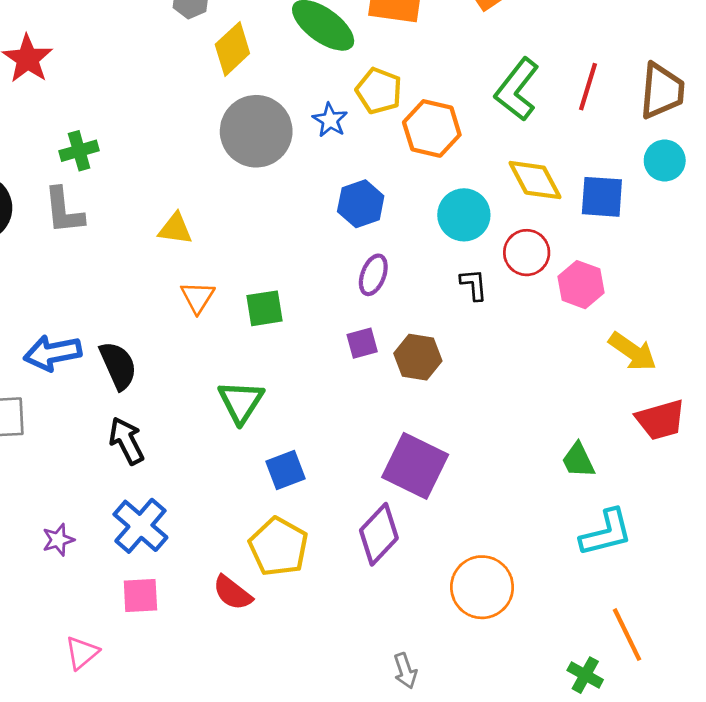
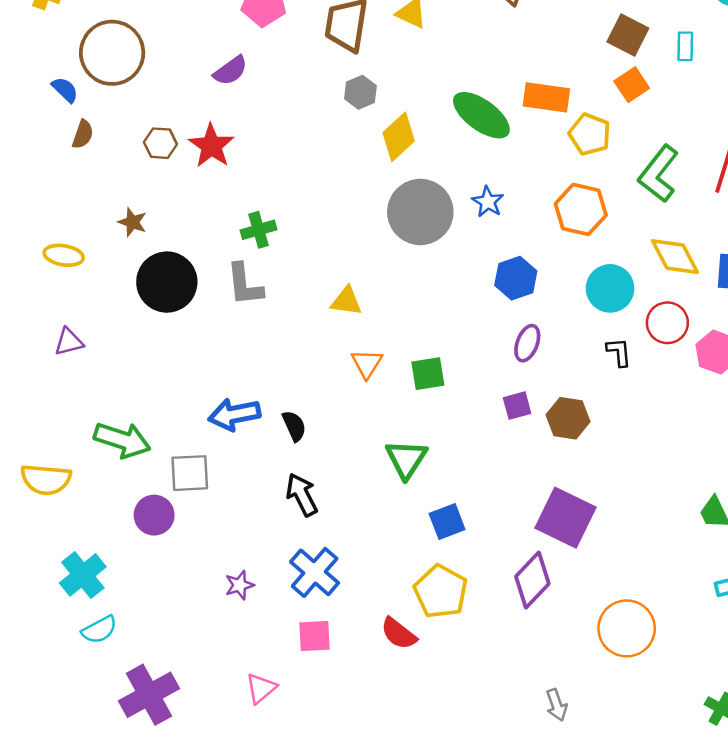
yellow pentagon: (379, 91) -> (590, 134), moved
black semicircle: (118, 365) -> (294, 426), size x0.7

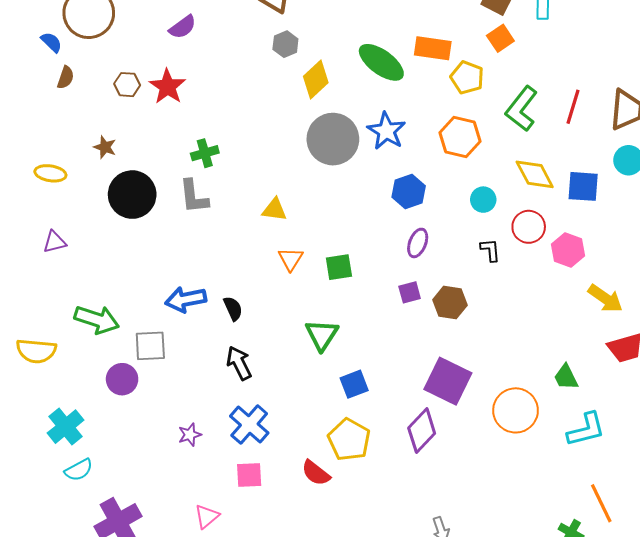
blue star: (488, 202) -> (386, 131), size x1.5
cyan circle: (610, 288) -> (483, 200), size x0.7
orange circle: (627, 628) -> (516, 410), moved

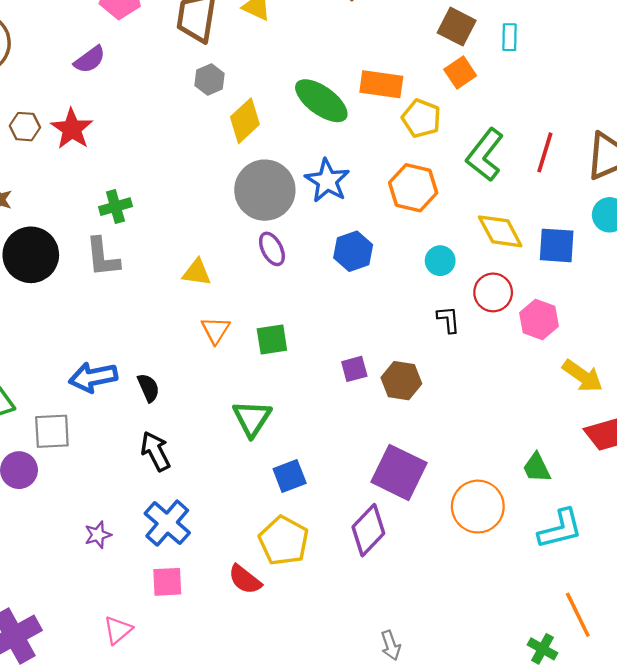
purple ellipse: (418, 243) -> (272, 249), moved, turned -48

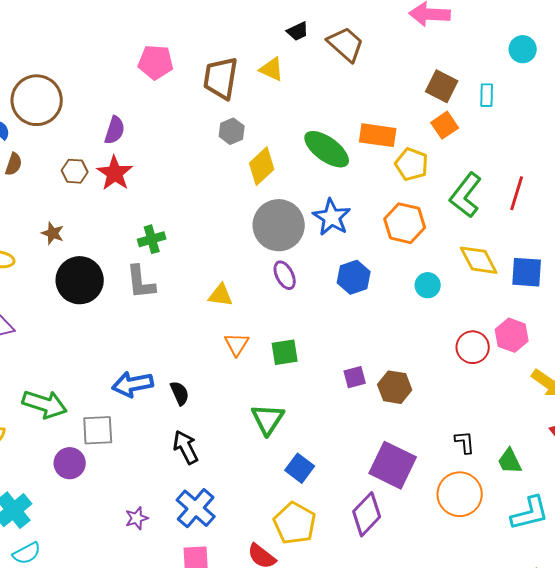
purple semicircle: (90, 60) -> (115, 130), moved, turned -36
red circle: (493, 292) -> (473, 347), moved
black L-shape: (448, 320) -> (465, 442), moved
blue square: (290, 476) -> (300, 468), turned -32

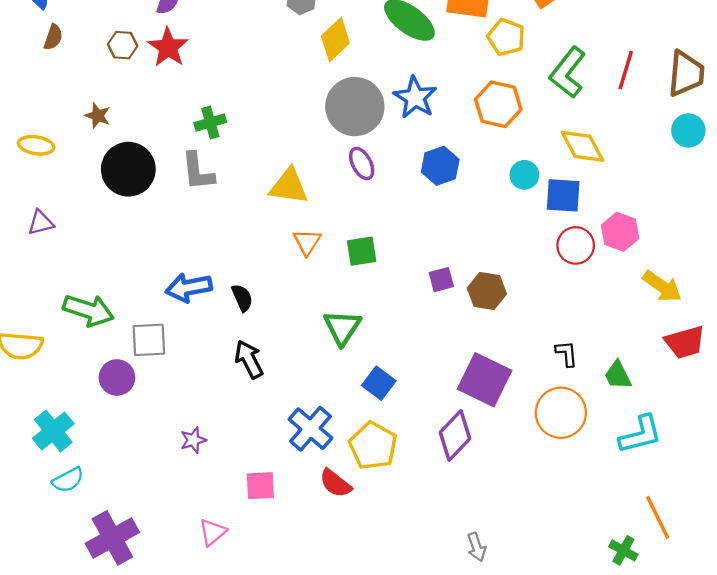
blue square: (527, 272) -> (563, 195), moved
yellow triangle: (221, 295) -> (289, 186), size x1.4
blue cross: (196, 508) -> (310, 429), moved

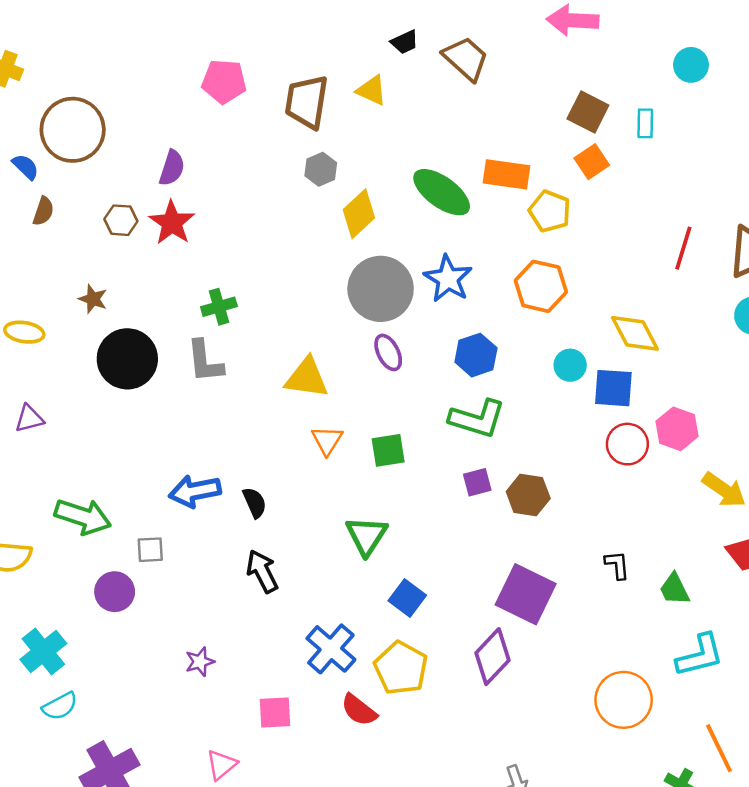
green L-shape: (568, 72) -> (477, 419), moved, turned -111
gray square: (149, 340) -> (150, 550), size x0.7
orange circle: (561, 413) -> (624, 700), moved

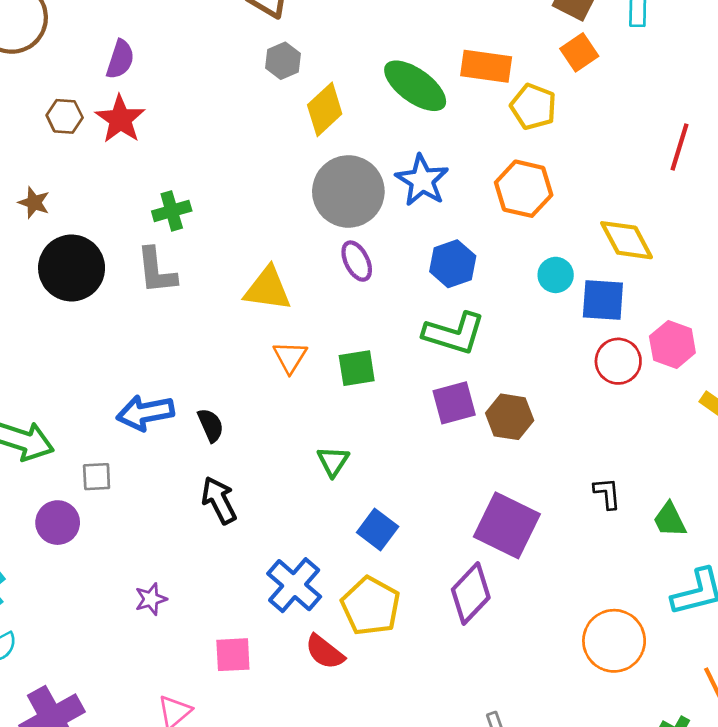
purple square: (477, 482) -> (454, 403), size x1.4
green triangle: (367, 536) -> (333, 461), size x0.7

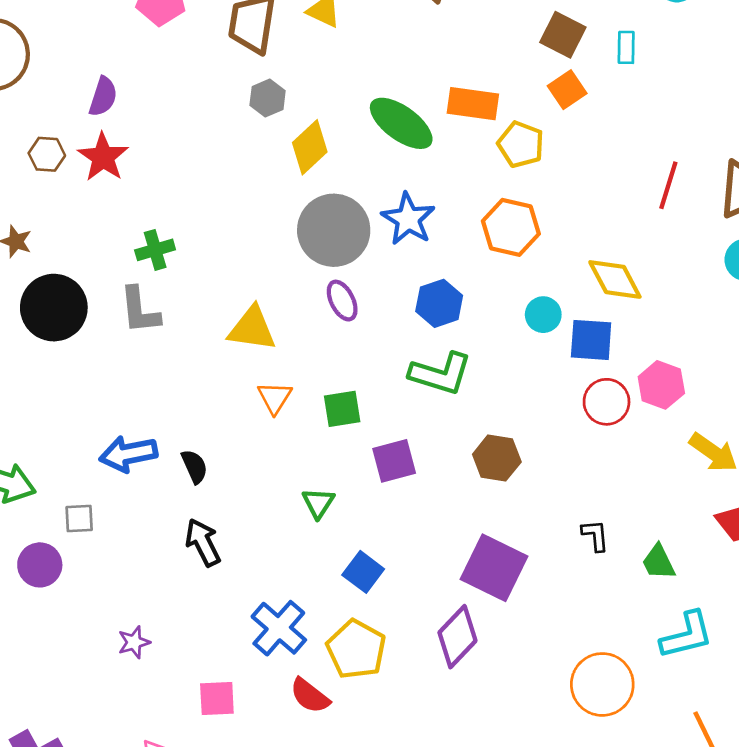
purple square: (454, 403) -> (394, 461), moved

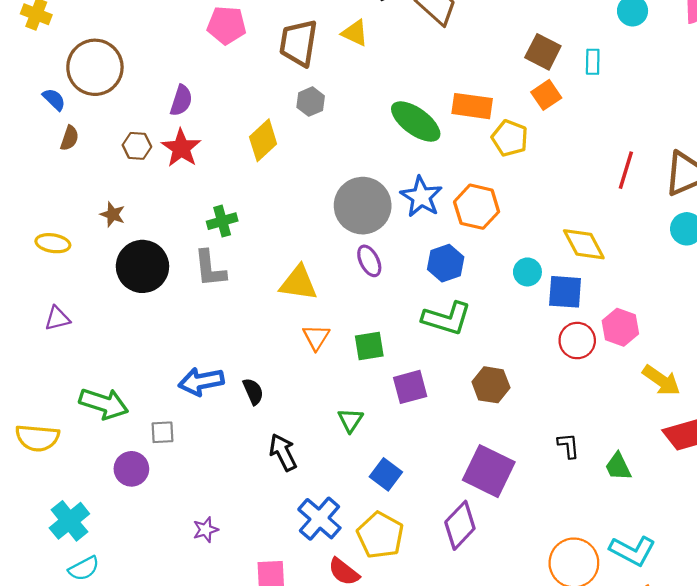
yellow diamond: (310, 147) -> (263, 140), moved
orange hexagon: (511, 227) -> (477, 207), moved
black arrow: (203, 542) -> (283, 452), moved
cyan L-shape: (687, 635) -> (633, 551), moved, turned 42

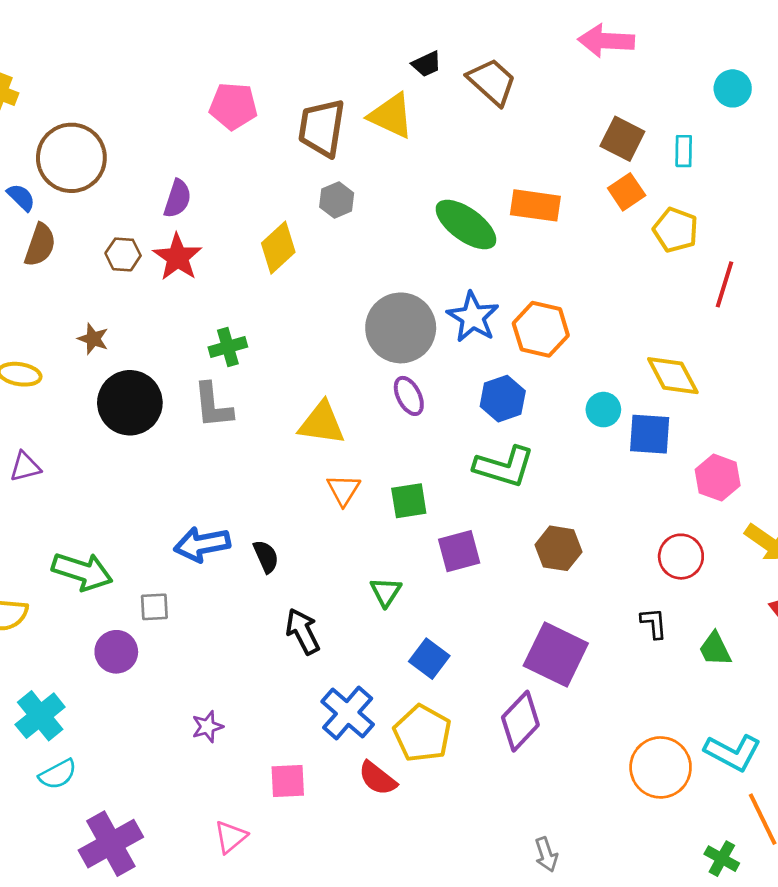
yellow triangle: (355, 33) -> (391, 116), size x1.4
brown semicircle: (69, 138) -> (40, 245), size x1.4
yellow pentagon: (510, 138) -> (676, 230), moved
red circle: (577, 341) -> (681, 557), moved

